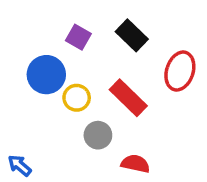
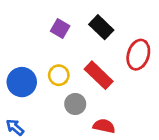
blue circle: (46, 75) -> (22, 82), moved

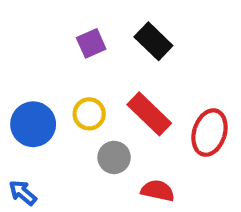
purple square: (60, 29) -> (91, 43), turned 36
red ellipse: (138, 55) -> (210, 133), moved

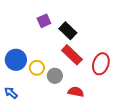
black rectangle: (153, 41) -> (68, 31), moved
yellow circle: (89, 114) -> (37, 68), moved

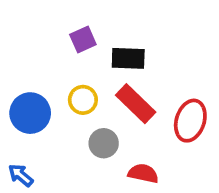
black rectangle: (68, 31) -> (128, 58), turned -42
yellow circle: (37, 68) -> (83, 100), moved

